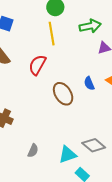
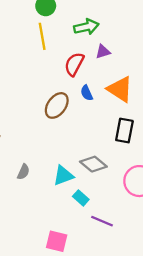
red semicircle: (37, 65) -> (74, 64), moved
brown ellipse: (63, 94) -> (57, 105), turned 70

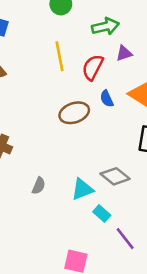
yellow line: (42, 36) -> (60, 56), moved
brown ellipse: (57, 105) -> (74, 113), turned 35
purple line: (102, 221) -> (125, 239), turned 30

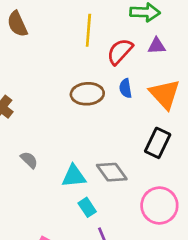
gray semicircle: (39, 186) -> (29, 160), turned -84

